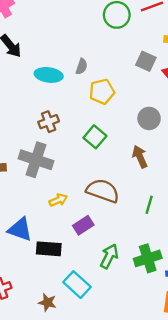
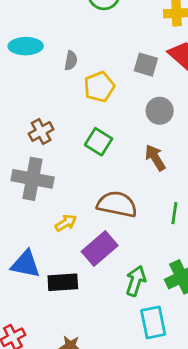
gray square: (146, 61) -> (146, 65), moved
cyan ellipse: (49, 75) -> (26, 46), moved
purple rectangle: (83, 225) -> (100, 248), size x1.4
cyan rectangle: (77, 285) -> (153, 322), moved, turned 44

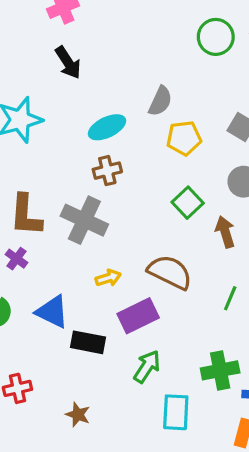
cyan ellipse: (26, 46) -> (107, 127), moved, turned -40
gray semicircle: (71, 61) -> (160, 101), size x1.4
green square: (99, 142) -> (188, 203), moved
green arrow: (136, 281) -> (147, 367), moved

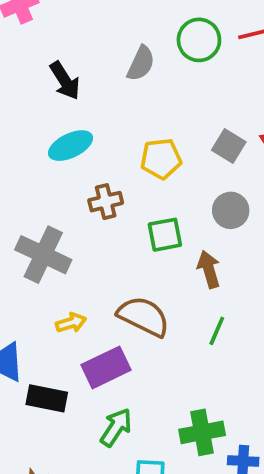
black arrow: (68, 63) -> (65, 81), moved
gray semicircle: (160, 101) -> (141, 63), moved
brown cross: (107, 171) -> (106, 202), moved
green square: (188, 203) -> (165, 235), turned 32
green line: (230, 298) -> (217, 331), moved

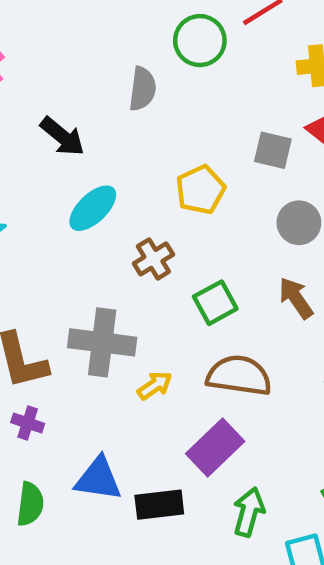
green square: (165, 235) -> (215, 303), moved
yellow arrow: (71, 323) -> (155, 385), moved

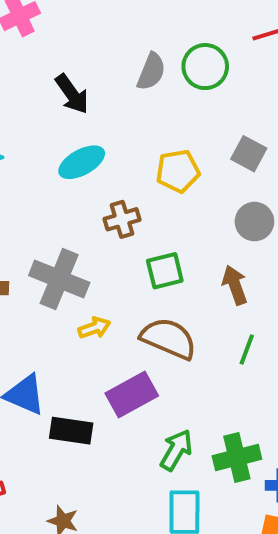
green circle: (200, 41) -> (205, 67), moved
green arrow: (249, 512) -> (176, 450), moved

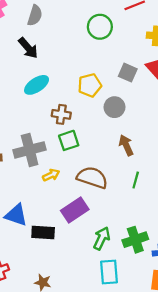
gray semicircle: (151, 72) -> (35, 15), moved
brown cross: (122, 219) -> (61, 114), turned 30
gray circle: (254, 222) -> (114, 107), moved
green square: (165, 271) -> (69, 140), moved
gray cross: (59, 279) -> (30, 150), turned -32

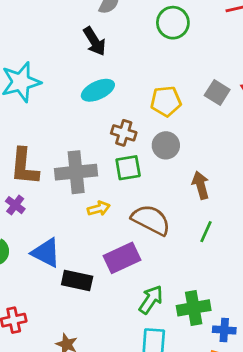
green circle: (100, 27) -> (173, 23), moved
gray circle: (114, 107) -> (166, 145), moved

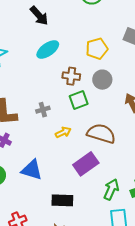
gray cross: (76, 172) -> (43, 110), size x0.5
black rectangle: (77, 281) -> (62, 200), moved

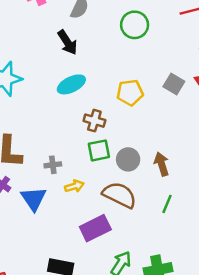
gray circle: (102, 80) -> (128, 159), moved
gray cross: (43, 110) -> (53, 165), moved
blue triangle: (32, 170) -> (33, 199), moved, turned 30

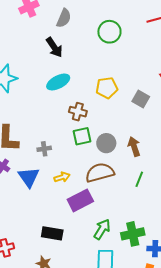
gray square: (174, 84) -> (141, 99), moved
yellow arrow: (74, 186) -> (62, 177), moved
brown semicircle: (119, 195) -> (100, 173), turned -40

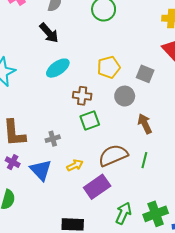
gray circle: (106, 143) -> (125, 96), moved
green line: (139, 179) -> (144, 160), moved

